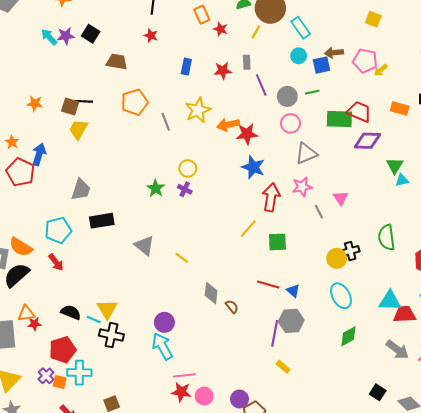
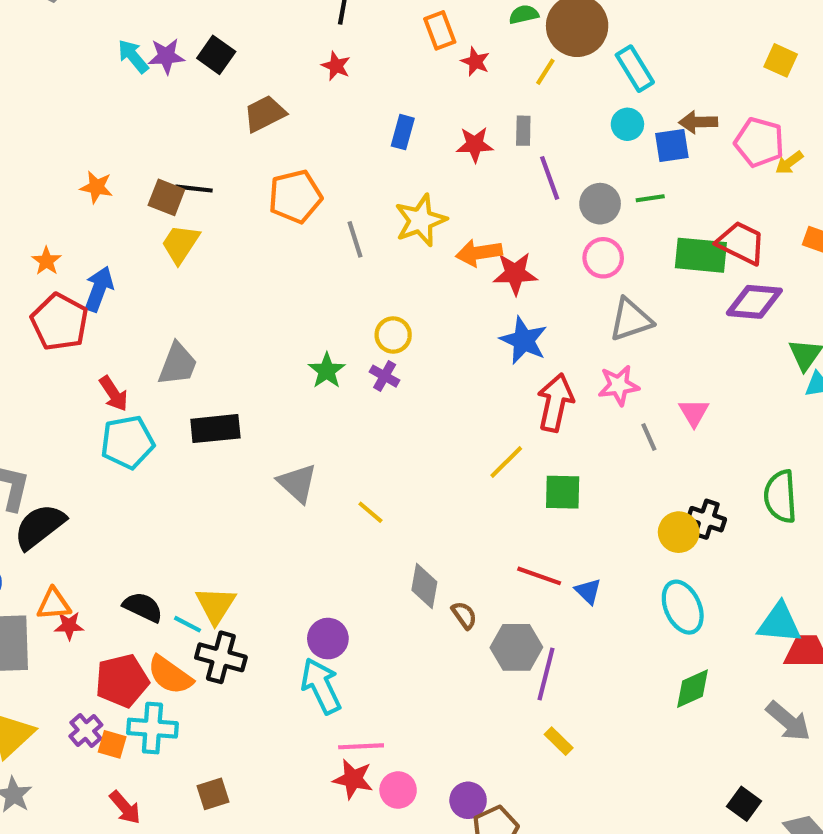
brown trapezoid: (117, 62) -> (265, 114), turned -40
orange semicircle: (21, 247) -> (170, 675), moved
black cross: (350, 251) -> (706, 519), turned 30
red arrow: (56, 262) -> (114, 394), moved
gray hexagon: (291, 321) -> (516, 647), moved

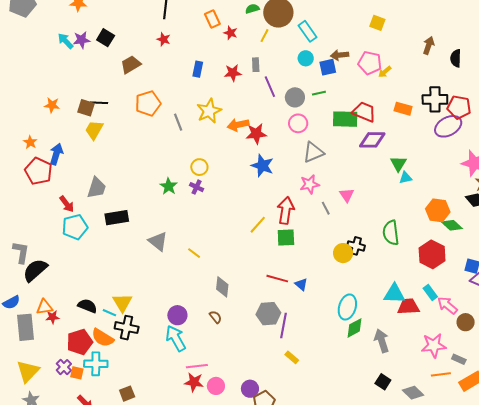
red arrow: (555, 402) -> (286, 210), moved
cyan ellipse: (683, 607) -> (347, 307), moved, turned 45
brown semicircle: (464, 615) -> (215, 317), moved
gray arrow: (788, 721) -> (382, 341), moved, turned -145

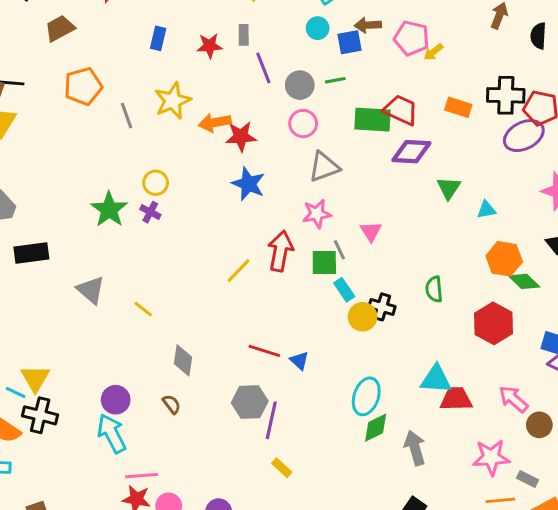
cyan triangle: (406, 178) -> (486, 210), moved
green star: (169, 186) -> (109, 209), size x1.4
green semicircle: (391, 233) -> (434, 289), size x0.7
green square: (286, 237) -> (324, 263), moved
cyan rectangle: (430, 292) -> (344, 290), moved

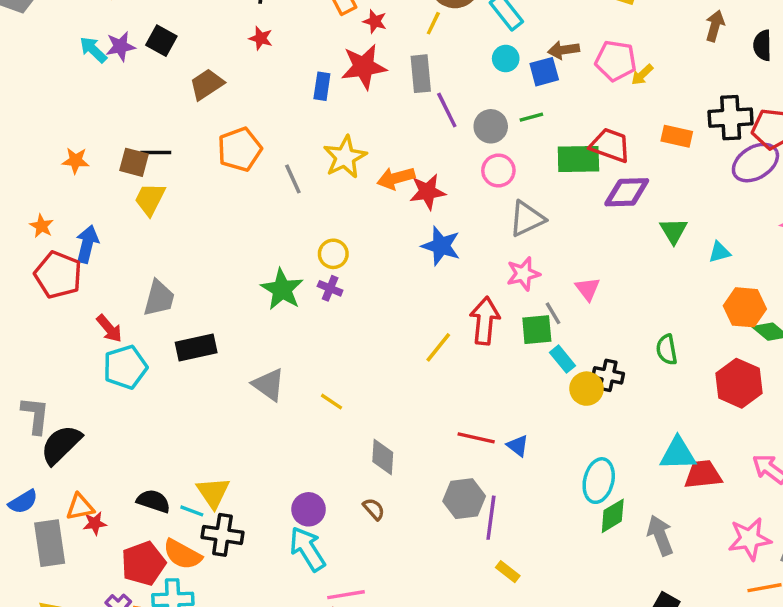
gray rectangle: (244, 35) -> (421, 74), size x1.5
red star: (210, 46) -> (364, 67), moved, size x1.5

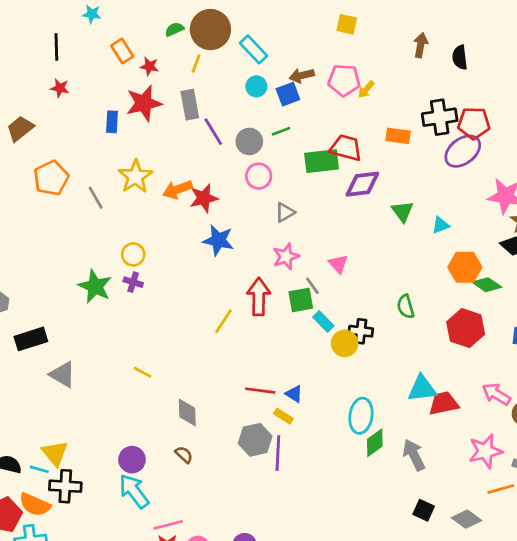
gray triangle: (527, 219) -> (285, 212), size x0.7
gray triangle: (269, 385) -> (62, 374), moved
yellow rectangle: (508, 572) -> (283, 416), moved

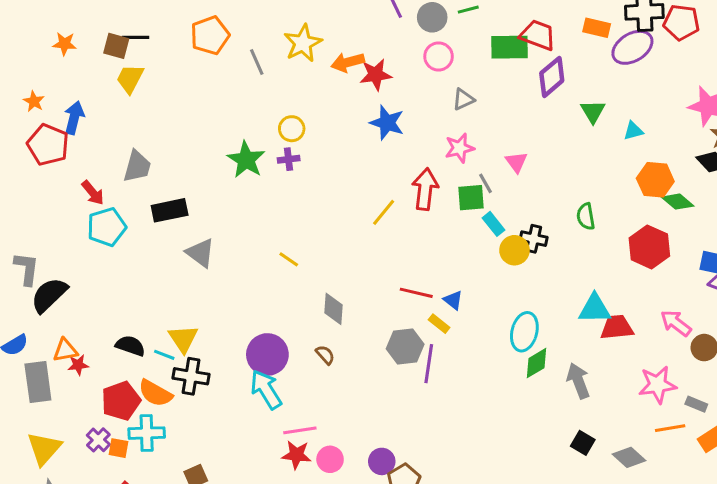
purple ellipse: (463, 151) -> (632, 47), moved
purple diamond: (362, 184) -> (552, 77), turned -39
purple cross: (133, 282) -> (289, 159), turned -30
purple circle: (132, 460) -> (267, 354), size x1.4

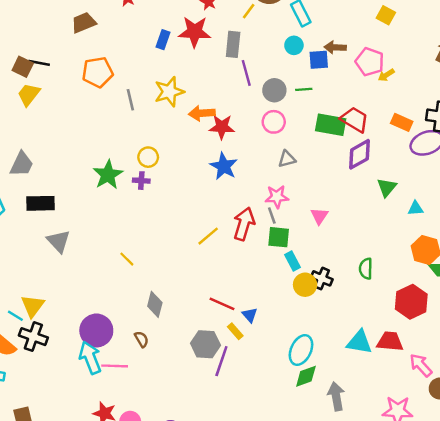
gray line: (486, 183) -> (272, 216), moved
red trapezoid: (617, 327) -> (390, 341), moved
pink line: (300, 430) -> (115, 366), moved

